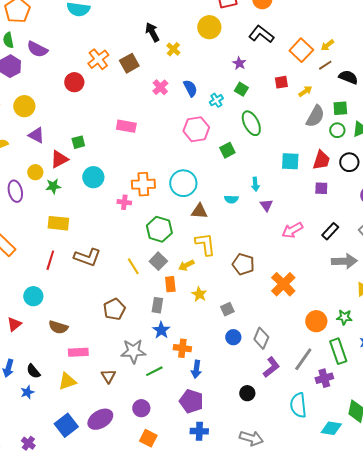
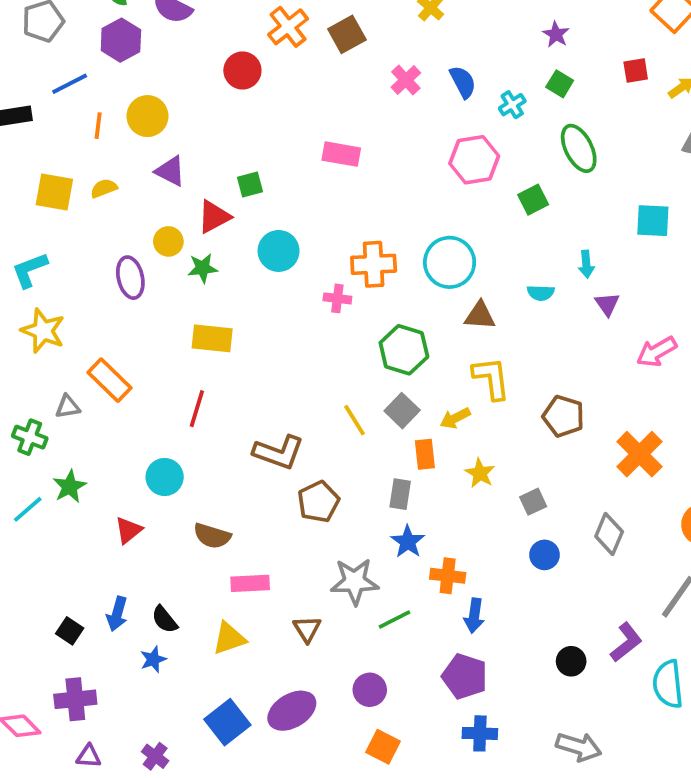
brown L-shape: (87, 257) -> (279, 452), moved
gray diamond: (261, 338) -> (609, 534), moved
purple L-shape: (271, 367) -> (626, 642), moved

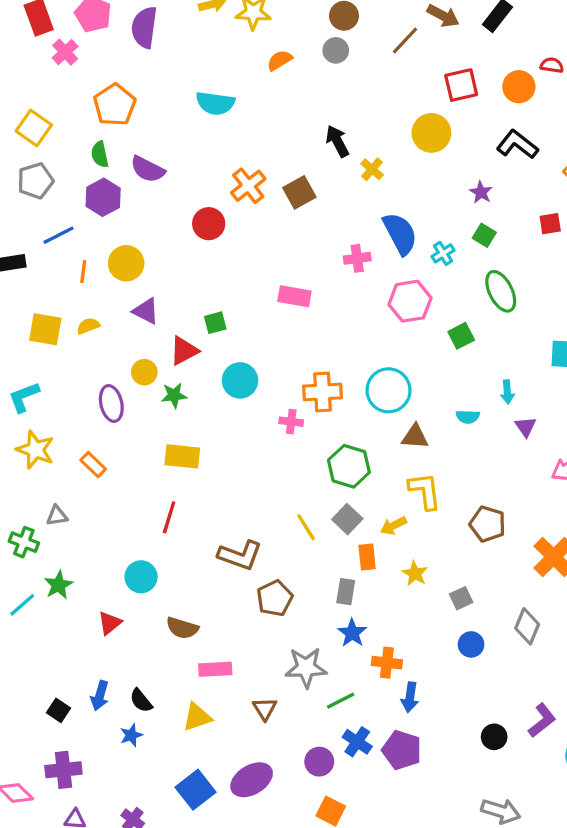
pink cross: (406, 80) -> (357, 258), moved, turned 35
blue semicircle: (463, 82) -> (400, 234), size x1.5
orange rectangle: (109, 380) -> (93, 465), moved, size x0.7
blue cross: (480, 733) -> (357, 742), moved, turned 32

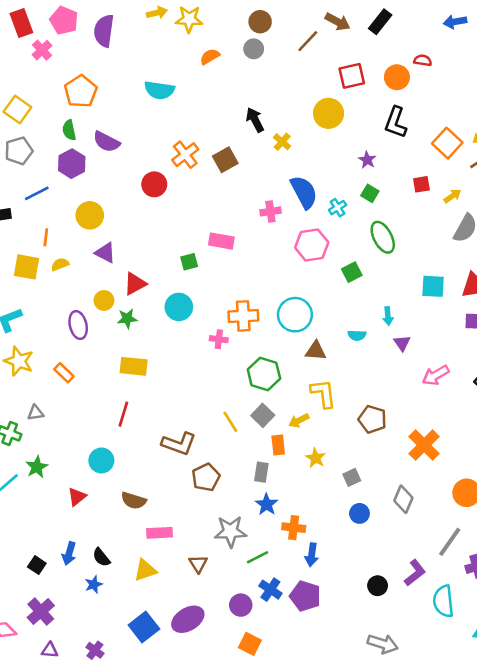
black L-shape: (517, 144) -> (396, 122), turned -108
orange line: (83, 272) -> (46, 237), moved
green square: (215, 323) -> (189, 262), moved
purple cross: (63, 770) -> (41, 612), turned -36

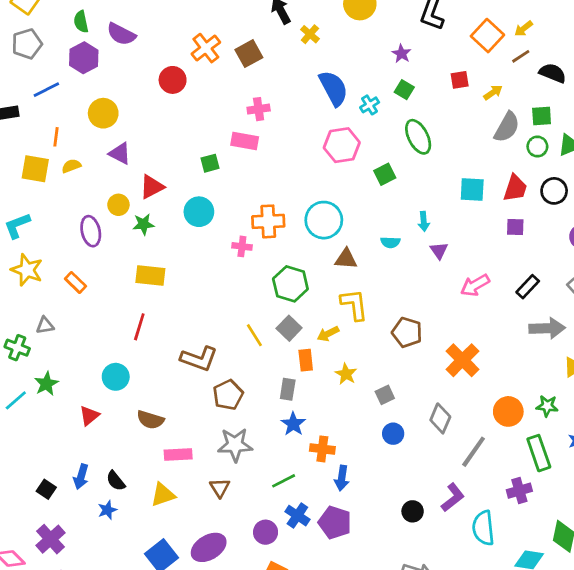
pink cross: (270, 211) -> (259, 109), moved
gray star: (230, 532) -> (235, 445), moved
gray line: (450, 542) -> (474, 452), moved

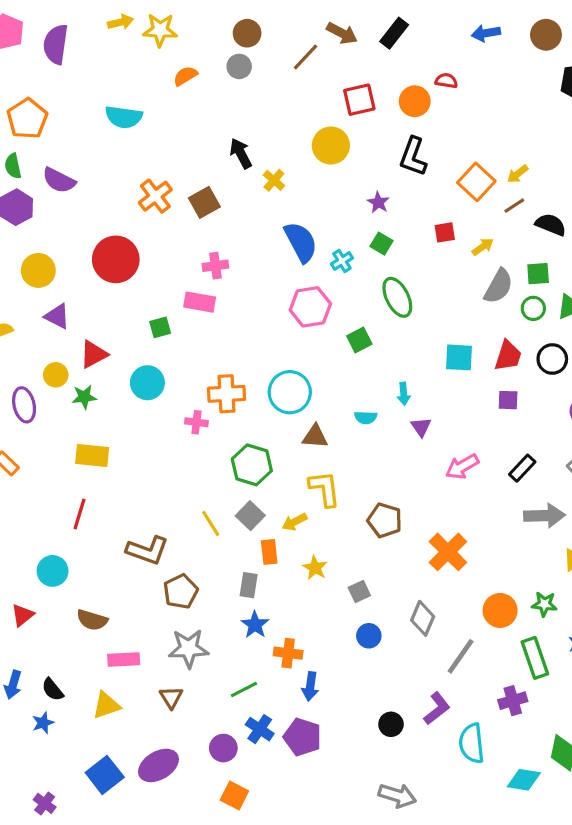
red circle: (173, 80) -> (116, 259), moved, size x1.5

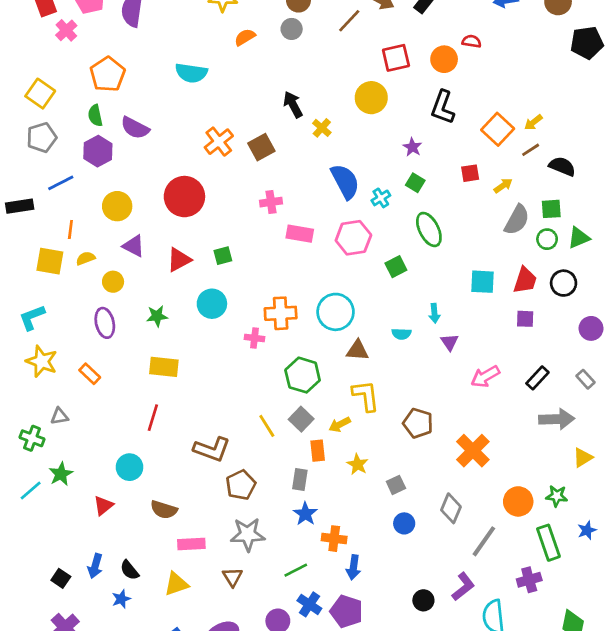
pink rectangle: (200, 302) -> (300, 234), moved
red triangle: (94, 354) -> (179, 260), moved
yellow circle: (56, 375) -> (113, 282), moved

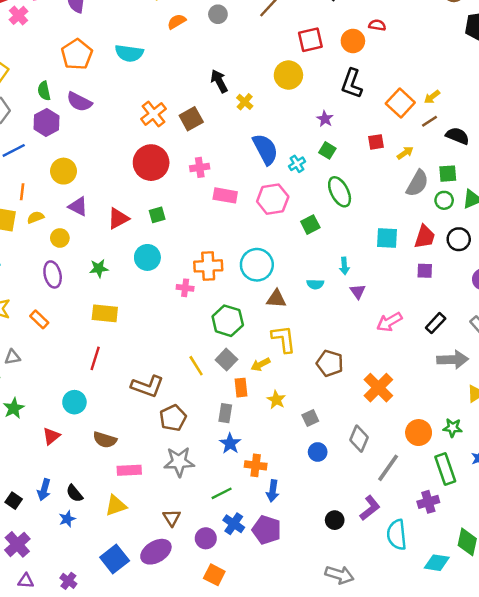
orange pentagon: (108, 74) -> (77, 54), moved
red circle: (184, 197) -> (151, 163), moved
brown triangle: (233, 577) -> (172, 518), moved

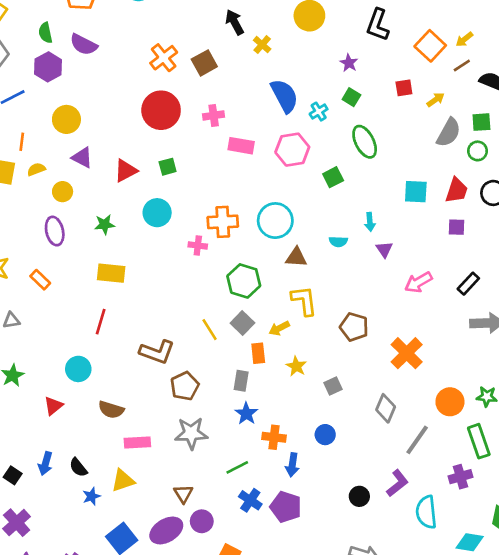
blue circle: (318, 452) -> (325, 435), moved
blue star: (67, 519) -> (91, 496), moved
purple circle: (206, 538) -> (202, 521), moved

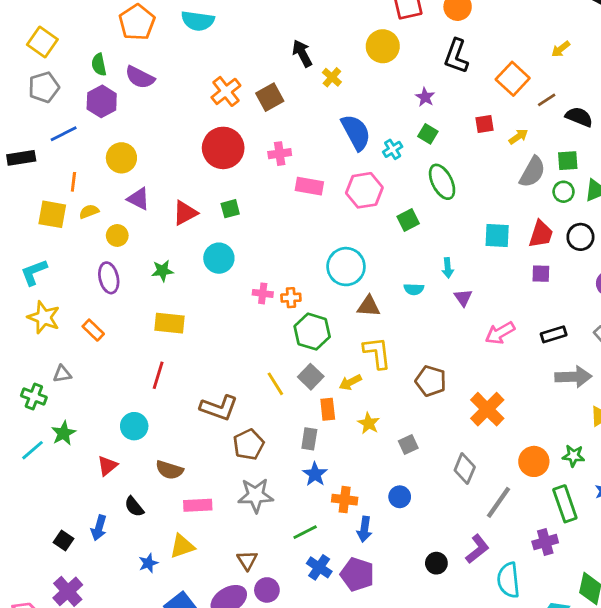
yellow arrow: (464, 39) -> (561, 49), moved
orange cross: (223, 222) -> (291, 298), moved, size x0.6
black rectangle: (468, 284) -> (554, 334), turned 30
black semicircle: (78, 467) -> (134, 507), moved

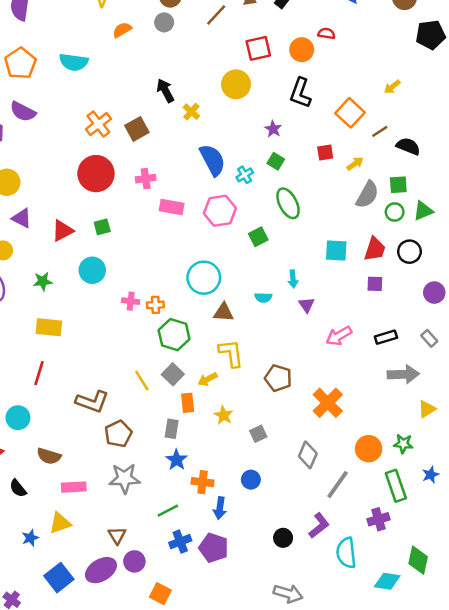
blue cross: (319, 567) -> (180, 542), turned 35

